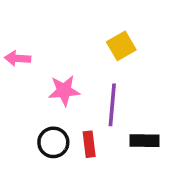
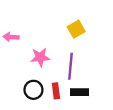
black rectangle: (145, 141) -> (80, 92), moved

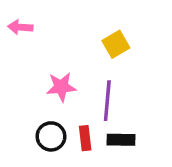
pink arrow: (11, 37) -> (20, 27), moved

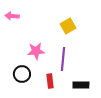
black circle: (51, 136) -> (22, 74), moved
black rectangle: (121, 140) -> (81, 85), moved

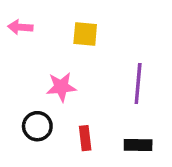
yellow square: (68, 26) -> (85, 34), moved, turned 35
purple line: (63, 59) -> (138, 84), moved

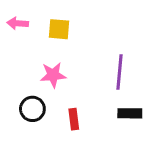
yellow square: (85, 34) -> (59, 29), moved
black rectangle: (138, 145) -> (130, 113), moved

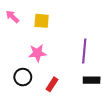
pink arrow: (18, 23) -> (12, 17), turned 40
red rectangle: (74, 119) -> (52, 84), turned 40

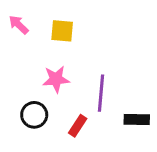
purple line: (84, 51) -> (101, 93), moved

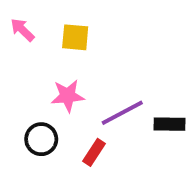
purple line: (101, 93) -> (122, 113), turned 57
black rectangle: (137, 120) -> (169, 124), moved

